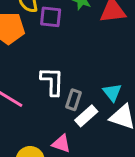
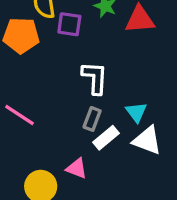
white L-shape: (52, 81) -> (95, 78), moved

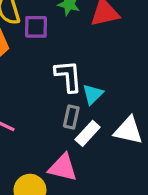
cyan triangle: (136, 112) -> (93, 94), moved, turned 30
pink triangle: (77, 168) -> (63, 168), size x1.4

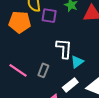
gray rectangle: (71, 117) -> (43, 70), moved

